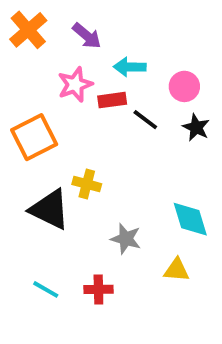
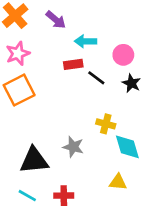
pink star: (75, 85) -> (18, 54), moved
yellow cross: (87, 184) -> (106, 124), moved
black triangle: (50, 209) -> (34, 160), moved, turned -32
gray star: (126, 239) -> (73, 147), moved

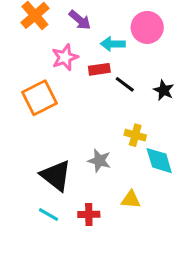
pink star: (18, 54) -> (65, 57), moved
pink circle: (123, 55) -> (147, 27), moved, size x1.4
black triangle: (34, 160) -> (56, 176), turned 44
yellow triangle: (118, 182) -> (131, 200), moved

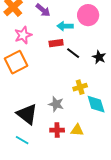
pink star: (65, 57) -> (23, 35), moved
yellow cross: (135, 135) -> (80, 87), turned -32
red cross: (89, 214) -> (57, 130), moved

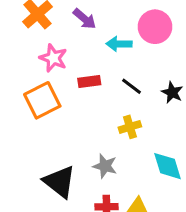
pink star: (23, 35) -> (53, 58), turned -30
red rectangle: (56, 43) -> (89, 81), moved
yellow cross: (80, 87) -> (130, 127), moved

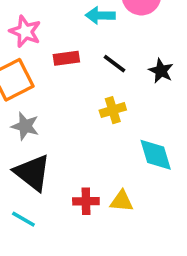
gray star: (105, 166) -> (25, 126), moved

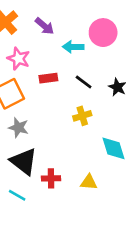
red cross: (86, 201) -> (51, 178), moved

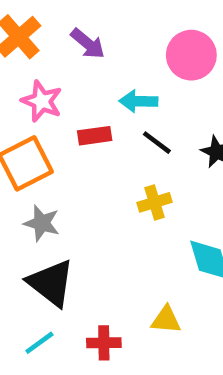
cyan arrow: (73, 47) -> (138, 101), moved
red cross: (51, 178) -> (104, 343), moved
cyan line: (17, 195) -> (39, 343), turned -66

